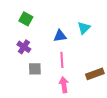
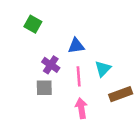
cyan triangle: (84, 28) -> (103, 69), moved
purple cross: (24, 47) -> (51, 65), moved

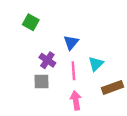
blue triangle: (76, 46) -> (71, 42), turned -42

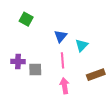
purple cross: (47, 60) -> (18, 61), moved, turned -32
cyan triangle: (96, 64) -> (82, 45), moved

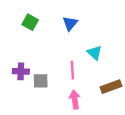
blue triangle: (60, 36) -> (70, 23), moved
cyan triangle: (82, 45) -> (95, 53), turned -32

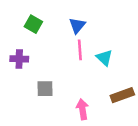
pink line: (72, 70) -> (80, 50), moved
purple cross: (21, 71) -> (19, 59), moved

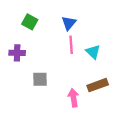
brown rectangle: (122, 95) -> (98, 85), moved

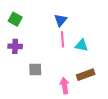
green square: (30, 22) -> (15, 19), moved
cyan triangle: (93, 52) -> (82, 45), turned -32

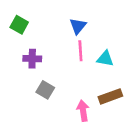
purple cross: (15, 46) -> (32, 59), moved
gray square: (35, 70) -> (45, 90), turned 32

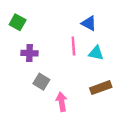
blue triangle: (78, 26) -> (89, 23), moved, turned -42
pink arrow: (83, 111) -> (62, 102), moved

